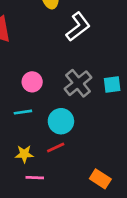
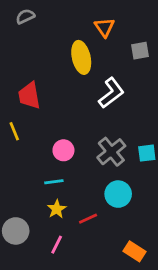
cyan circle: (61, 121) -> (118, 194), moved
yellow star: (24, 154) -> (57, 209), moved, turned -30
pink line: (35, 178) -> (57, 245), moved, turned -66

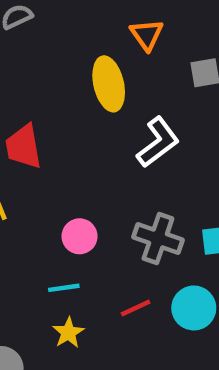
gray cross: (111, 152) -> (158, 239), turned -32
cyan circle: (118, 194) -> (194, 308), moved
red line: (88, 219) -> (136, 308), moved

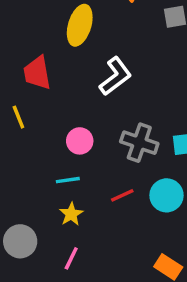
yellow ellipse: (109, 84) -> (80, 25), moved, turned 30
white L-shape: (158, 142) -> (115, 76), moved

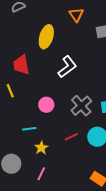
gray cross: (139, 143) -> (81, 106), turned 30
cyan line: (68, 180) -> (29, 129), moved

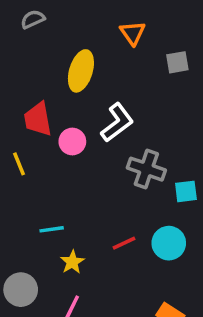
pink circle: (46, 105) -> (72, 142), moved
gray cross: (81, 106) -> (146, 169), moved, turned -30

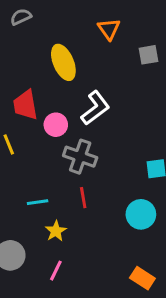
yellow ellipse: (81, 71) -> (63, 62), turned -40
gray cross: (146, 169) -> (80, 157), moved
red line: (124, 243) -> (83, 198), moved, turned -75

